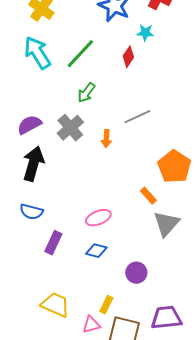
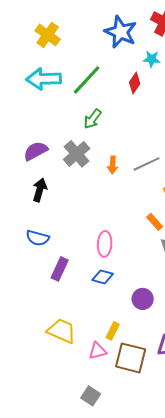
cyan arrow: (37, 53) -> (44, 79), turned -60
gray line: (137, 117) -> (147, 164), moved
black arrow: (33, 164) -> (40, 190), size x0.7
pink ellipse: (98, 218) -> (105, 244), turned -65

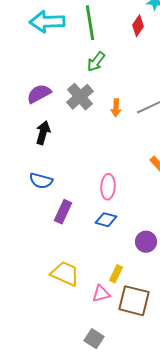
green line: (87, 80) -> (90, 23), turned -52

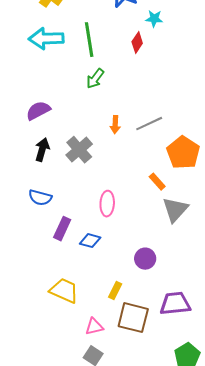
gray cross: (80, 97) -> (79, 150), moved
blue diamond: (106, 220) -> (90, 241), moved
pink triangle: (101, 294) -> (94, 327), moved

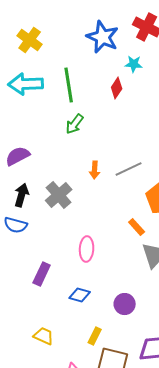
blue semicircle: (40, 198) -> (16, 225), moved
blue diamond: (90, 241) -> (80, 295), moved
yellow trapezoid: (64, 291) -> (44, 336), size x0.7

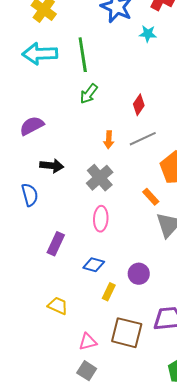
red diamond: (117, 88) -> (139, 105), moved
black arrow: (22, 195) -> (52, 166), moved, turned 80
gray cross: (59, 195) -> (100, 178), moved
blue semicircle: (16, 225) -> (30, 195), turned -120
yellow rectangle: (95, 336) -> (109, 292), moved

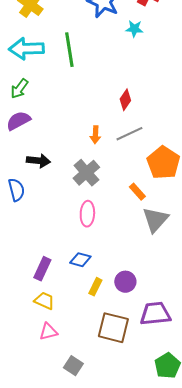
green arrow: (89, 94) -> (19, 89), moved
purple rectangle: (56, 244) -> (42, 269), moved
purple circle: (139, 274) -> (125, 282), moved
pink triangle: (88, 342) -> (48, 332), moved

